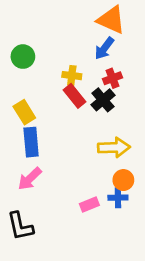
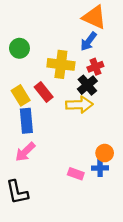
yellow cross: (72, 76) -> (61, 64), size x1.6
red rectangle: (75, 96) -> (44, 92), moved
yellow arrow: (114, 147) -> (79, 105), moved
pink rectangle: (89, 204) -> (76, 174), turned 42

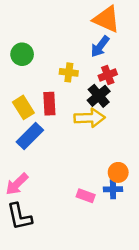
yellow cross: (61, 64) -> (69, 72), size x0.6
red rectangle: (44, 92) -> (49, 104), turned 36
blue rectangle: (26, 121) -> (30, 136), turned 50
pink arrow: (25, 152) -> (17, 184), moved

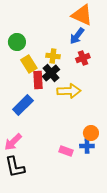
black cross: (99, 96) -> (51, 73), moved
yellow rectangle: (23, 107) -> (29, 64), moved

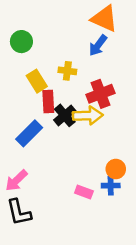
green circle: (17, 42) -> (21, 42), moved
red cross: (83, 58) -> (100, 94), moved, size x1.5
black cross: (51, 73) -> (65, 115), moved

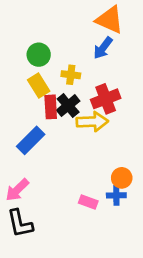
green circle: (21, 42) -> (39, 55), moved
black cross: (65, 115) -> (68, 106), moved

